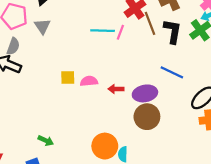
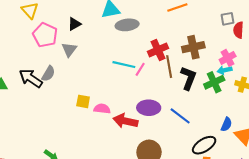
gray semicircle: (13, 46) -> (48, 74), moved
red arrow: (116, 89) -> (125, 121), size x1.6
purple ellipse: (145, 93) -> (149, 108), moved

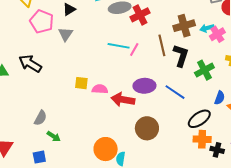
red cross: (158, 50) -> (140, 15), moved
cyan arrow: (225, 70) -> (207, 28), moved
gray semicircle: (48, 74) -> (40, 118), moved
green cross: (214, 82) -> (204, 70), moved

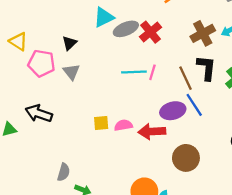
brown line: (162, 45) -> (186, 78), moved
blue line: (175, 92) -> (194, 105), moved, turned 35

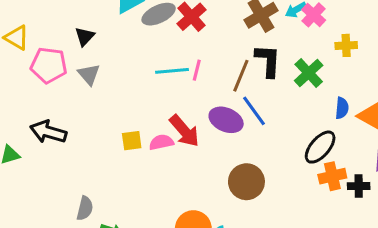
brown line: (186, 78) -> (241, 76), turned 50
purple ellipse: (173, 111) -> (226, 120), turned 40
red arrow: (152, 131) -> (184, 131), moved, turned -125

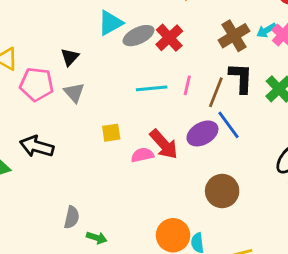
pink line: (197, 70) -> (187, 85), moved
purple ellipse: (226, 120) -> (202, 133), turned -52
yellow square: (132, 141) -> (111, 133), moved

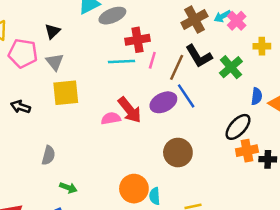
red cross: (169, 38) -> (137, 40), moved, turned 30
black L-shape: (241, 78) -> (199, 56), turned 144
yellow square: (111, 133) -> (66, 93), moved, size x1.6
black arrow: (37, 146) -> (20, 107), size x0.7
gray semicircle: (72, 217) -> (48, 155), moved

